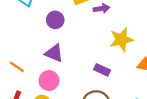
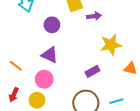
purple rectangle: (102, 70) -> (92, 71), turned -56

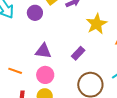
purple circle: (52, 25) -> (35, 13), moved
purple rectangle: (92, 71) -> (78, 53), moved

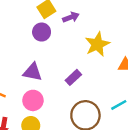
purple circle: (35, 13) -> (42, 32), moved

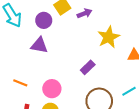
purple circle: (42, 32) -> (44, 20), moved
purple triangle: (33, 72) -> (39, 45), moved

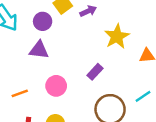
orange line: (20, 83) -> (20, 93), turned -40
pink circle: (52, 89) -> (56, 86), moved

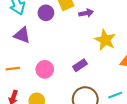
yellow star: (117, 36) -> (105, 40), turned -30
purple triangle: (39, 50) -> (22, 35), moved

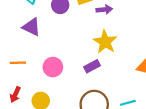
yellow star: (105, 40) -> (105, 42), moved

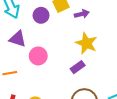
pink circle: (53, 67) -> (38, 56), moved

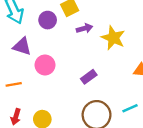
purple arrow: (82, 14) -> (84, 28), moved
yellow star: (86, 43) -> (113, 38), moved

